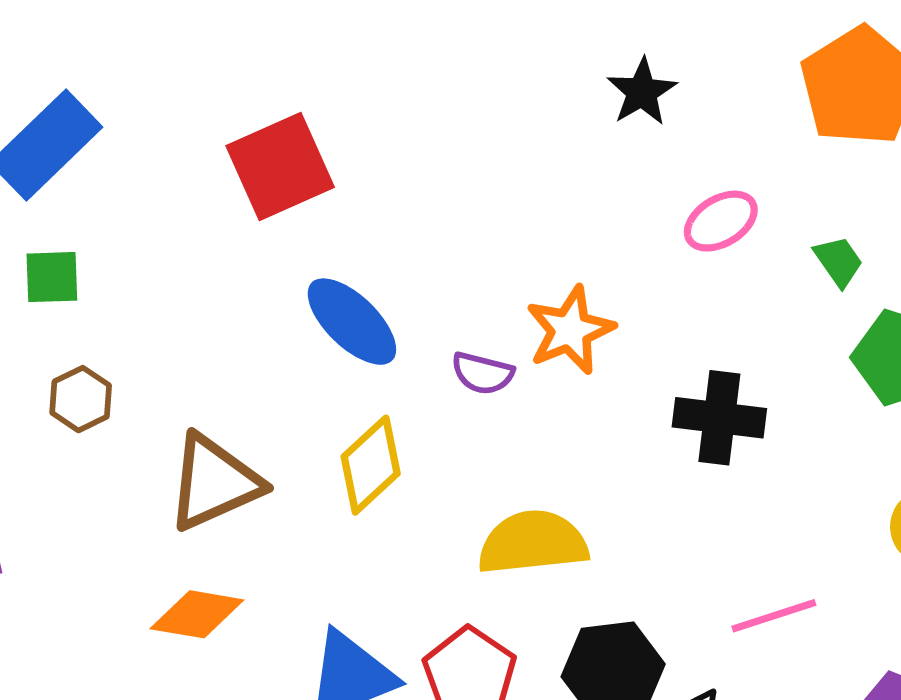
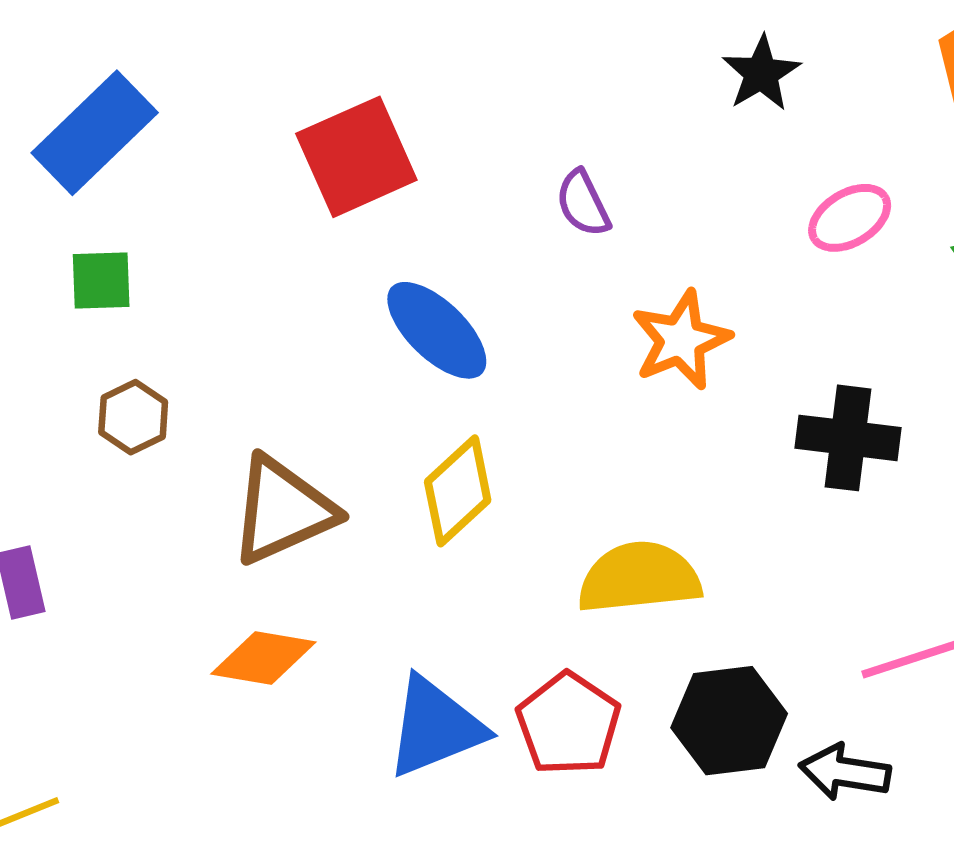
purple semicircle: (483, 373) -> (583, 203), moved, turned 50

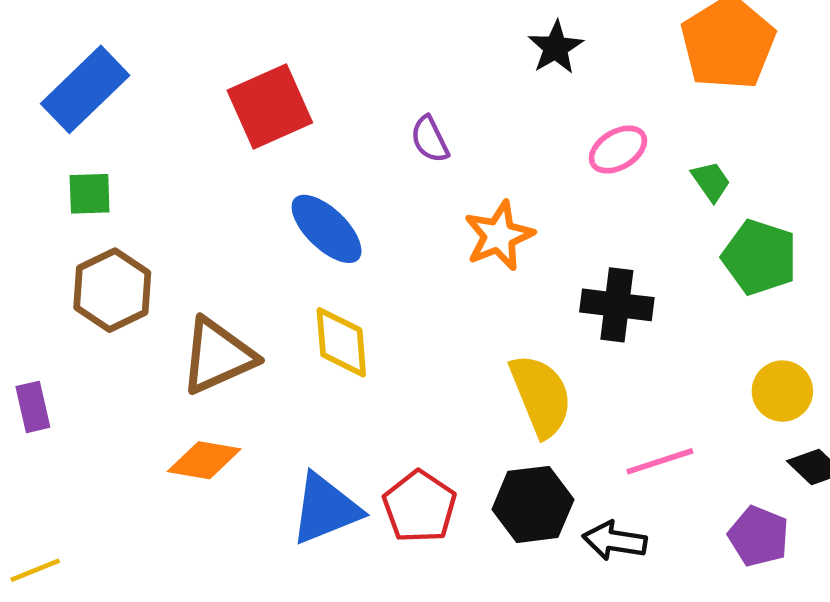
brown hexagon: (133, 417) -> (112, 290), size x1.6
yellow diamond: (458, 491) -> (341, 342), turned -52
yellow semicircle: (639, 578) -> (541, 396), moved, turned 74

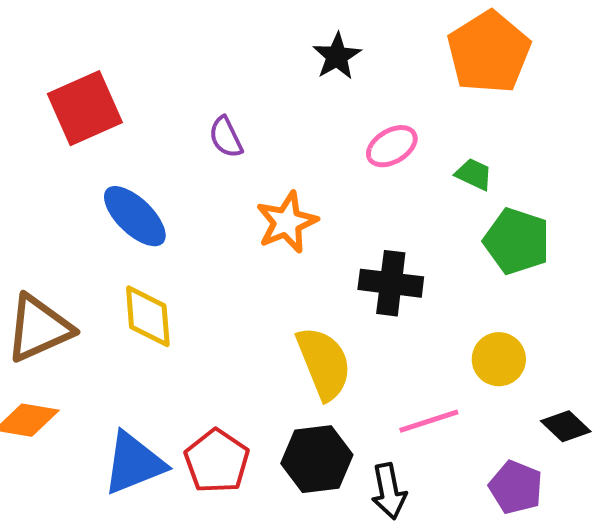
green trapezoid: (711, 181) -> (474, 174), turned -30
yellow circle: (782, 391) -> (499, 359), moved
black arrow: (615, 541) -> (389, 491), turned -110

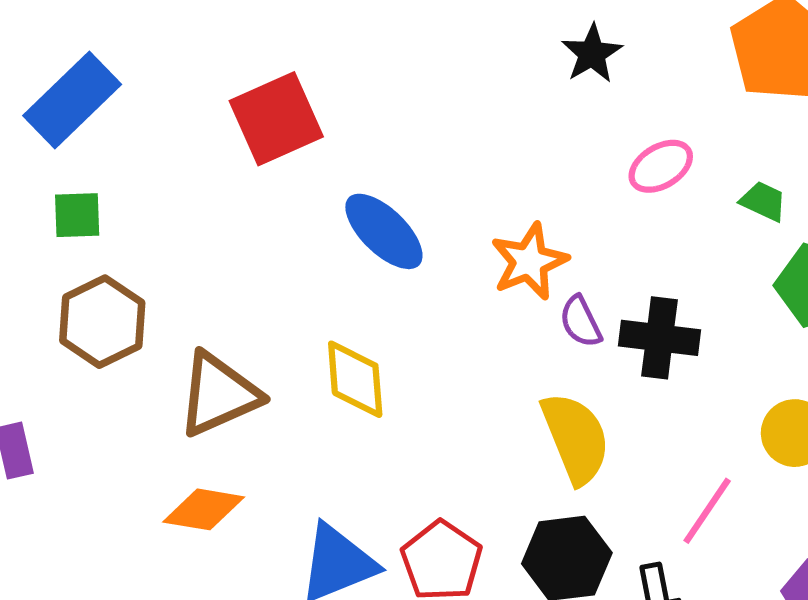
purple semicircle: (226, 137) -> (581, 322), moved
blue ellipse: (135, 216) -> (384, 231), moved
pink line: (429, 421) -> (707, 511), turned -38

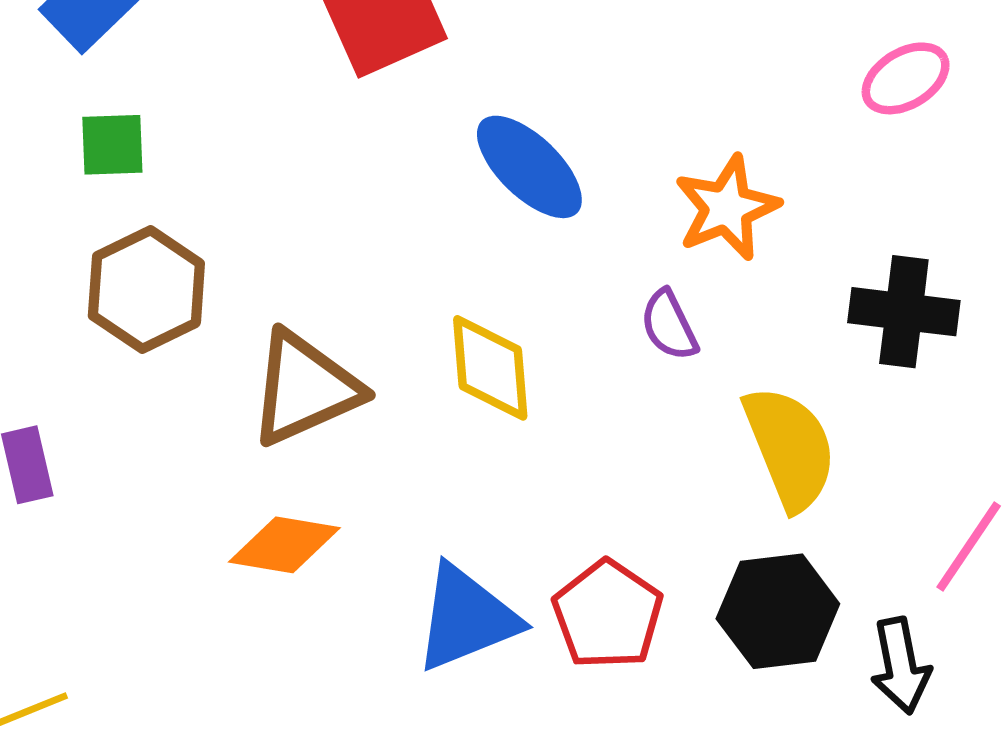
purple semicircle: (581, 322) -> (669, 325), moved

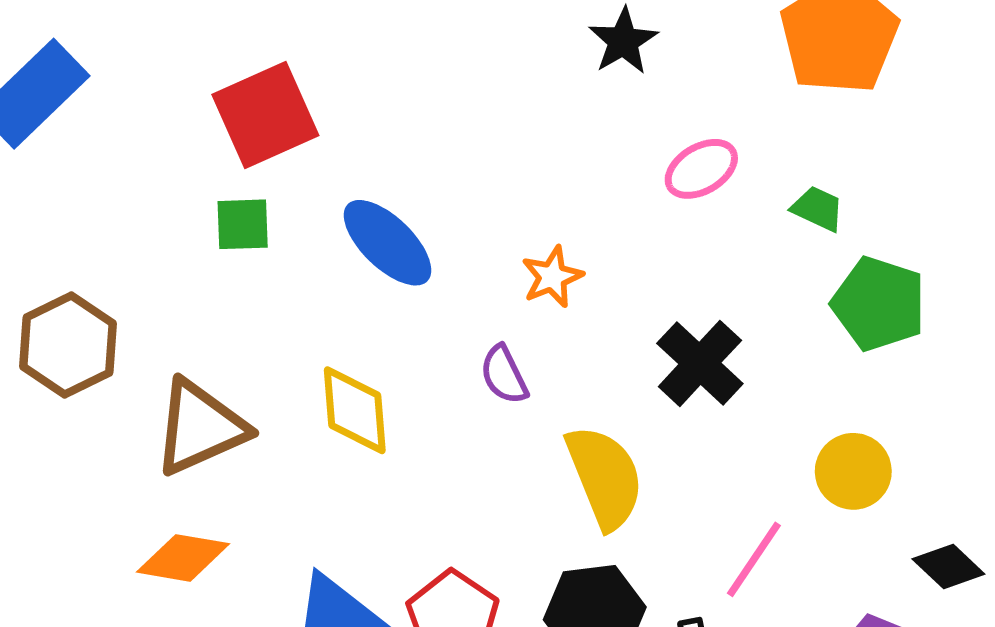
green square: (112, 145) -> (243, 224), moved
orange star: (727, 208) -> (552, 277), size x0.7
black cross: (904, 312) -> (700, 363), turned 36

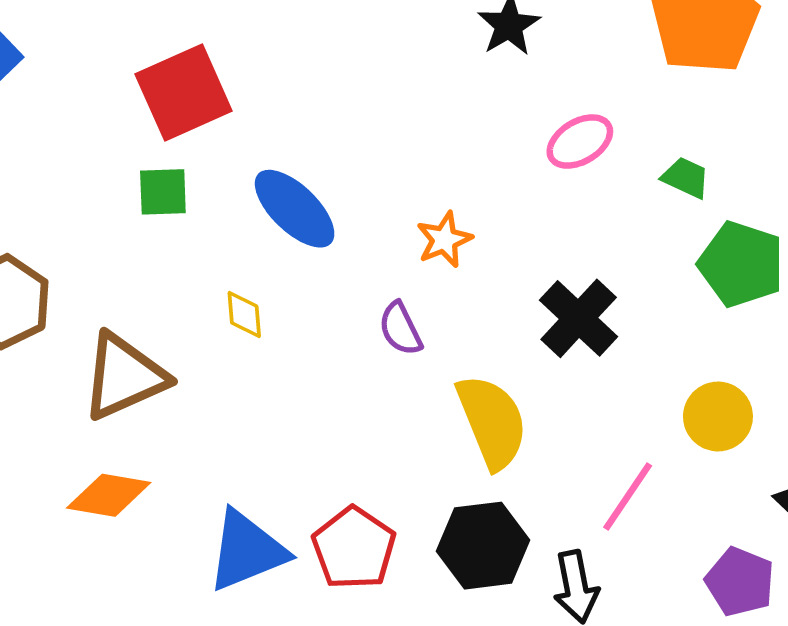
yellow diamond: (355, 410) -> (244, 315), moved, size x0.6

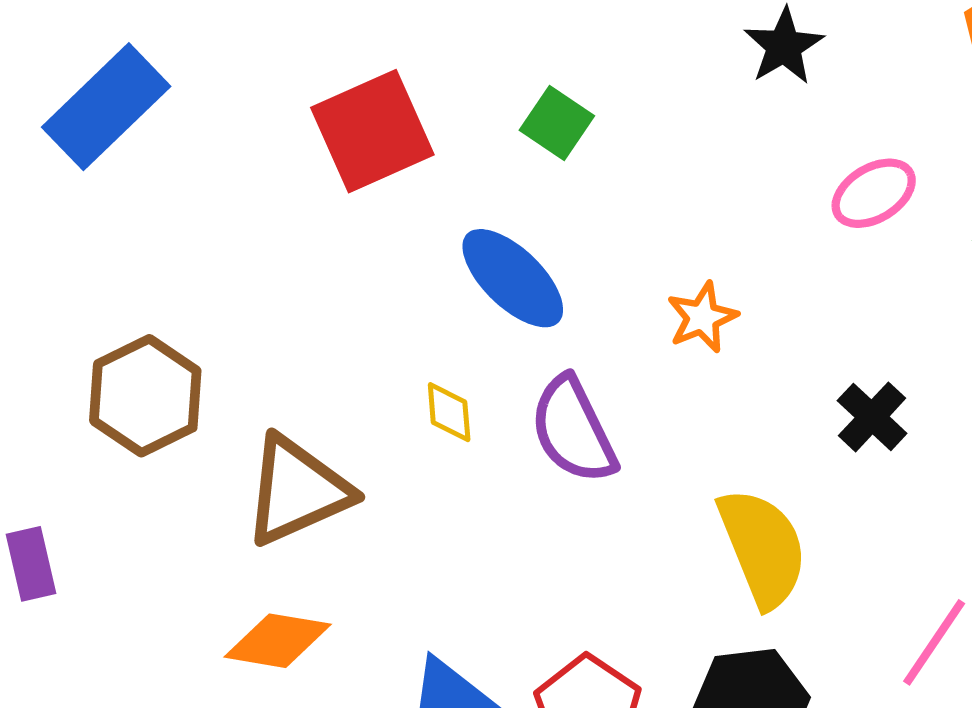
green square: (163, 192) -> (557, 123), moved, turned 36
black cross: (579, 318) -> (872, 417), size x0.7
purple semicircle: (400, 329) -> (573, 430), moved, size x1.6

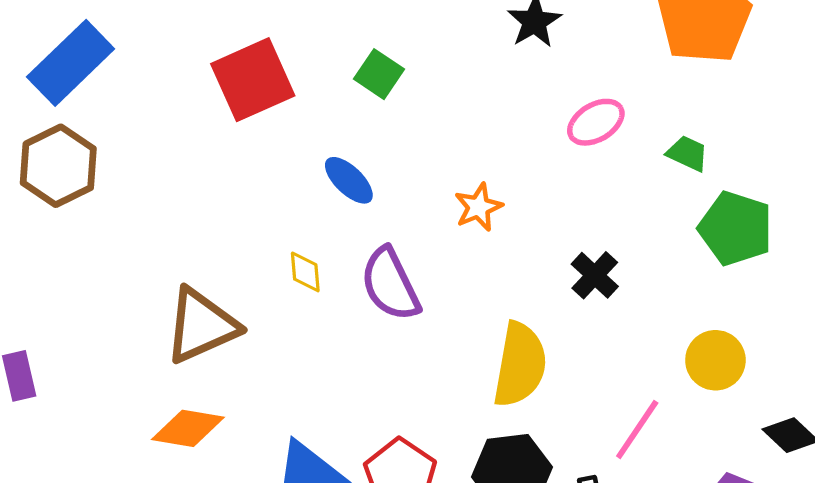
blue ellipse: (513, 278) -> (349, 180), size x0.7
brown hexagon: (145, 396) -> (58, 166), moved
yellow semicircle: (763, 548) -> (520, 365), turned 32

